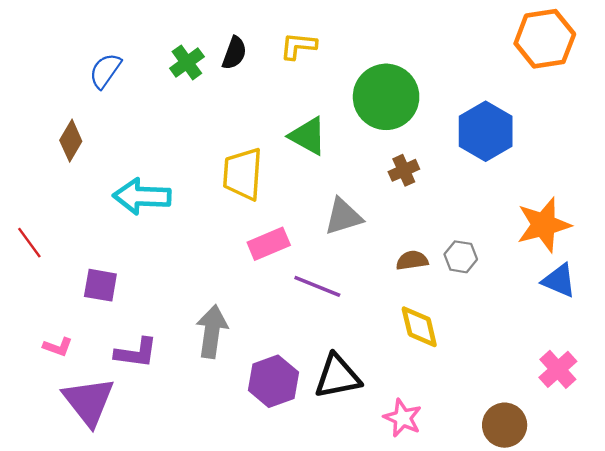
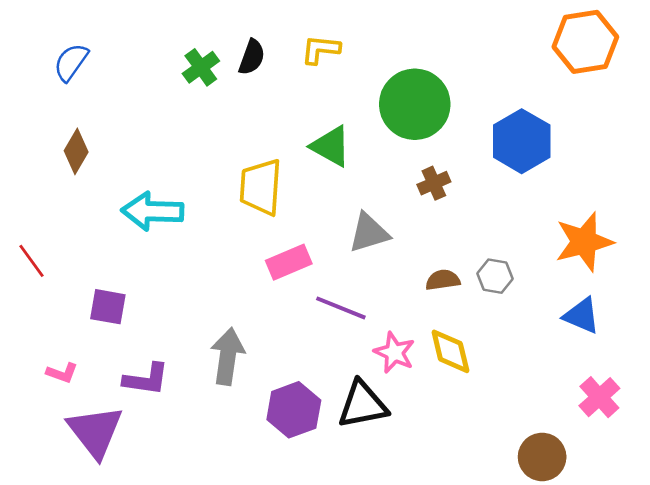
blue semicircle: (105, 71) -> (71, 62), moved
blue triangle: (559, 281) -> (582, 316), moved
pink star: (403, 418) -> (394, 353), moved

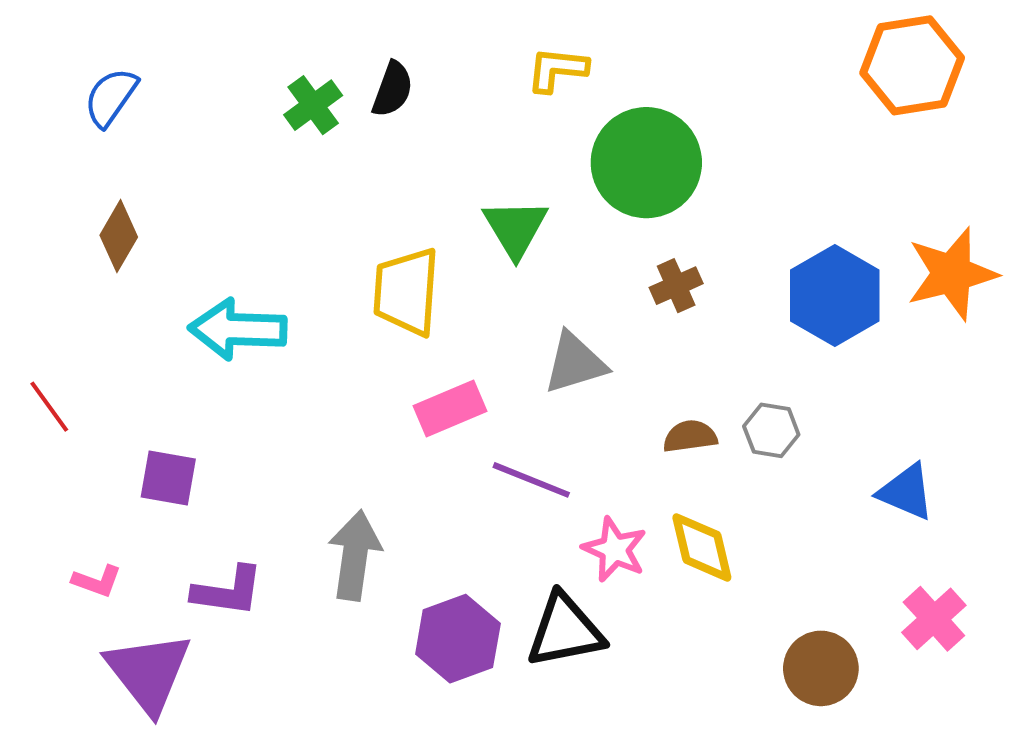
yellow L-shape: (321, 49) -> (557, 69), moved
blue hexagon: (522, 141) -> (835, 296), moved
green triangle: (331, 146) -> (515, 228), turned 30
orange star: (584, 242) -> (952, 274), moved
brown circle: (542, 457) -> (821, 668), moved

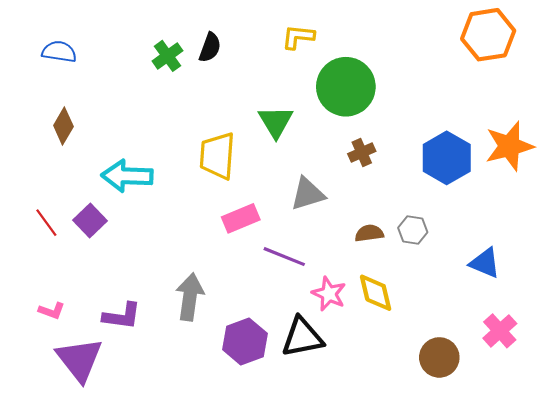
blue semicircle: (111, 97) -> (59, 52), turned 64
red line: (49, 407) -> (46, 223), moved
purple square: (168, 478) -> (90, 220), moved, turned 36

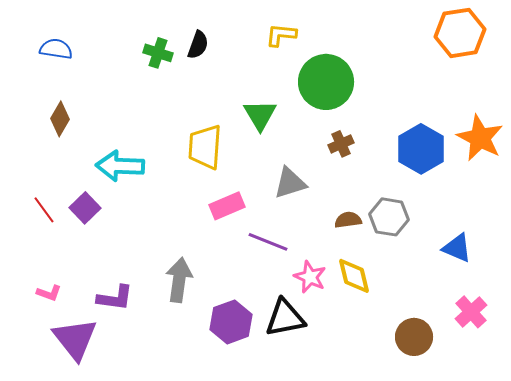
green cross: (167, 56) -> (158, 53), turned -36
orange star: (509, 146) -> (480, 138), turned -30
gray hexagon: (413, 230) -> (389, 217), size x1.4

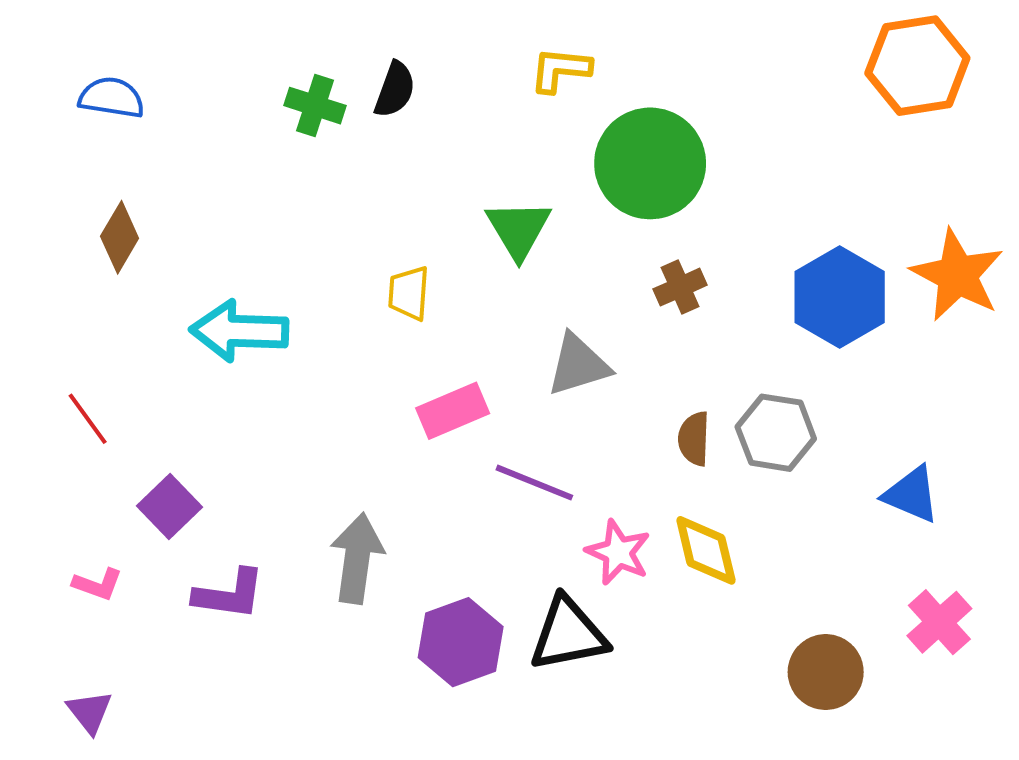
yellow trapezoid: (205, 147) -> (409, 293), size x0.6
purple square: (85, 208) -> (169, 506), moved
brown semicircle: (348, 220) -> (694, 439), turned -80
purple triangle: (75, 339) -> (90, 712), moved, size x0.5

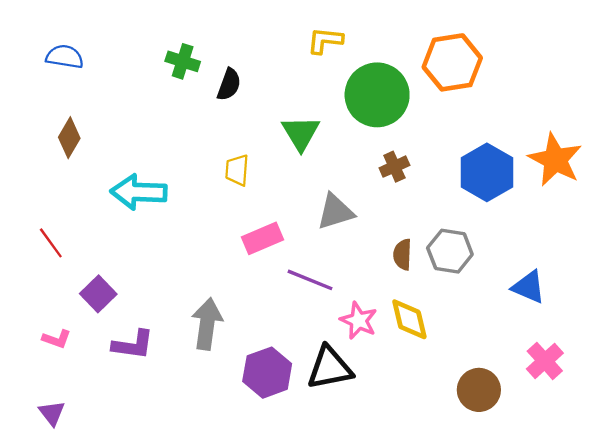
orange hexagon: (917, 66) -> (452, 62), moved
black semicircle: (395, 90) -> (229, 84), moved

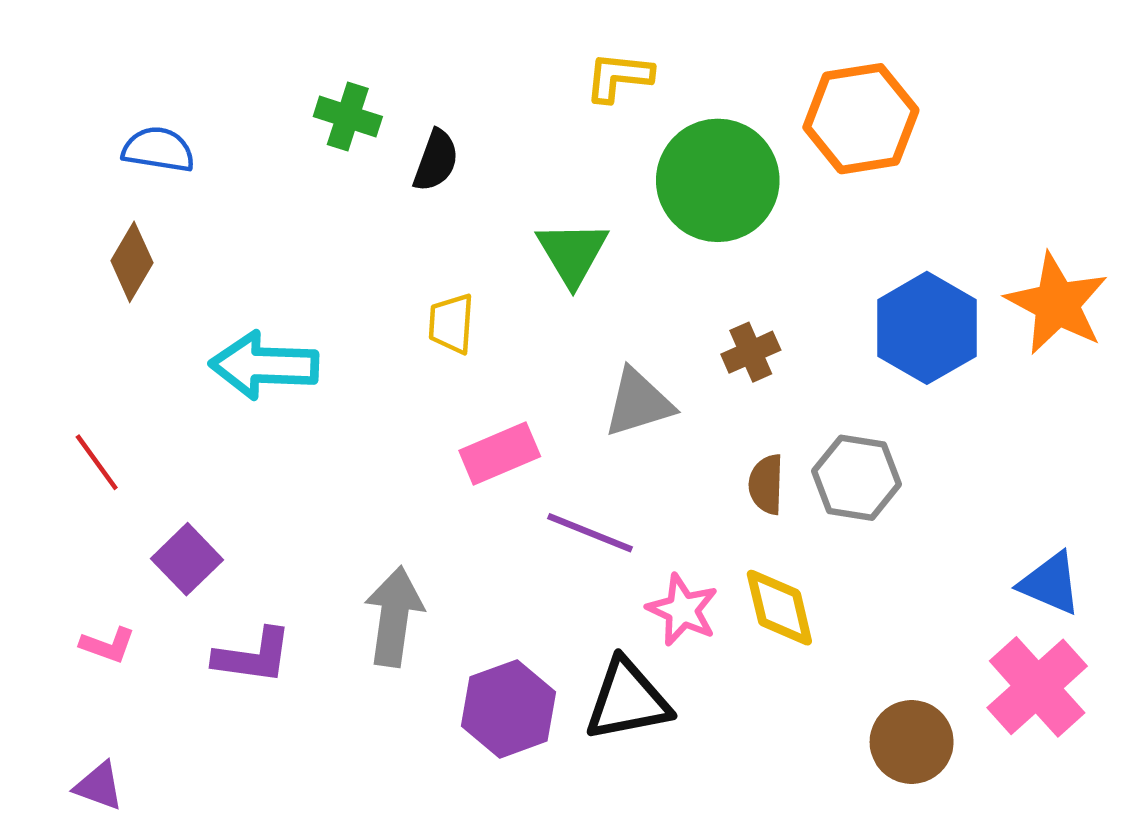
blue semicircle: (65, 57) -> (158, 150), moved
brown cross: (394, 167) -> (751, 352), moved
blue triangle: (529, 287) -> (1050, 583), moved
pink cross: (545, 361) -> (1037, 687), size x1.4
purple triangle: (52, 413) -> (99, 786), turned -32

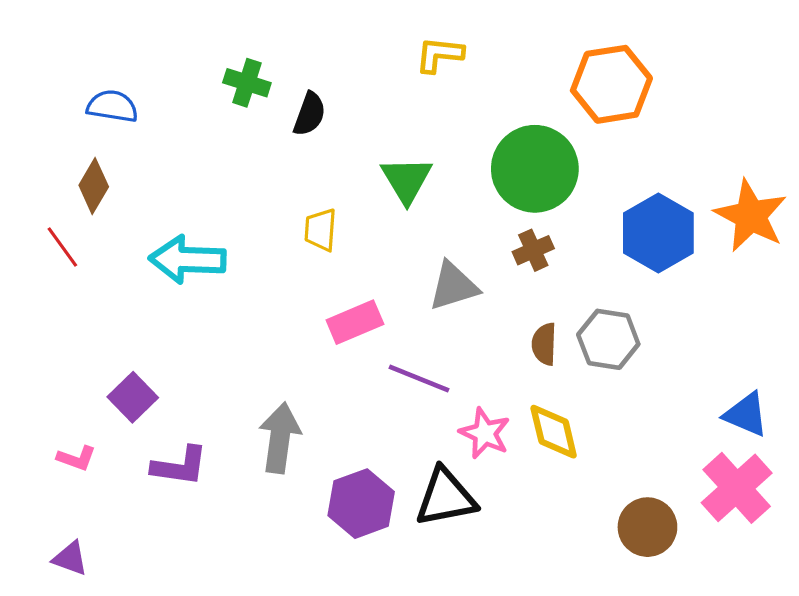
green circle: (718, 180) -> (535, 169), moved
red line: (97, 462) -> (62, 247), moved

